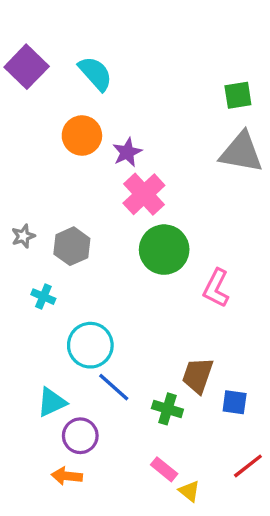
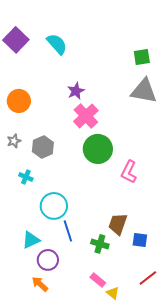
orange circle: (82, 135) -> (19, 101), moved
blue line: (114, 387) -> (68, 231), turned 30
orange arrow: (67, 476) -> (40, 284), turned 36

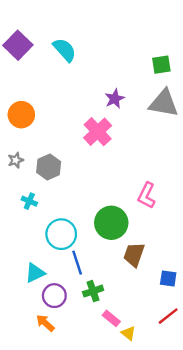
purple star: (76, 91) -> (115, 99), moved
green circle: (98, 149) -> (111, 223), moved
blue square: (140, 240) -> (168, 279), moved
green cross: (100, 244) -> (93, 291), moved, turned -36

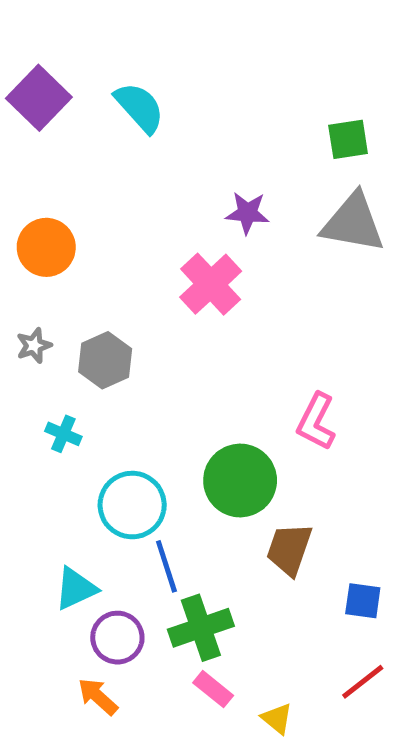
purple star: (115, 99) -> (247, 213), turned 30
green cross: (93, 291) -> (201, 628), size x1.4
pink rectangle: (111, 318) -> (213, 689), moved

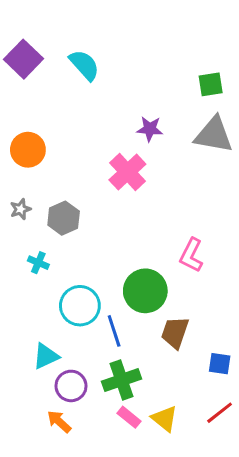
blue line: (166, 566) -> (114, 331), moved
yellow triangle: (277, 719) -> (165, 419), moved, size x1.4

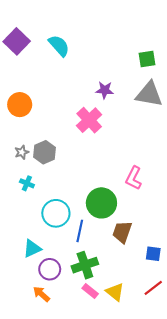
gray star: (20, 209) -> (22, 152), moved
blue line: (114, 331) -> (80, 231), turned 30

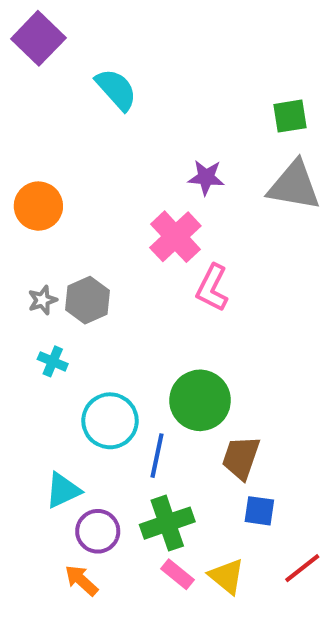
purple square: (17, 41) -> (38, 38), moved
pink L-shape: (134, 178) -> (212, 288), moved
blue square: (153, 254) -> (259, 511), moved

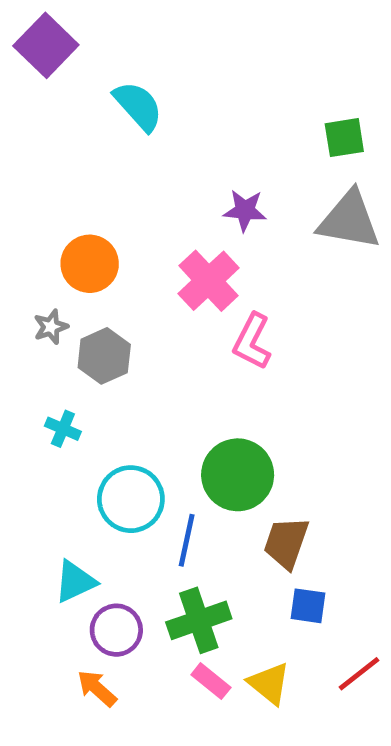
orange circle: (38, 206) -> (90, 264), moved
gray star: (43, 300) -> (51, 327), moved

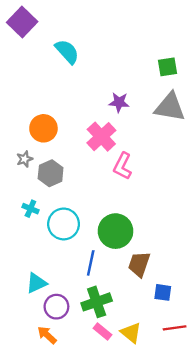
cyan circle: (131, 499) -> (64, 224), moved
blue square: (308, 606) -> (163, 292), moved
red line: (359, 674) -> (175, 328), turned 30

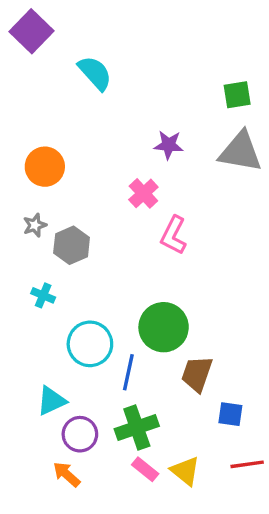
orange circle: (43, 128) -> (45, 167), moved
pink cross: (101, 137) -> (143, 193), size x0.7
cyan circle: (64, 224) -> (90, 344), moved

